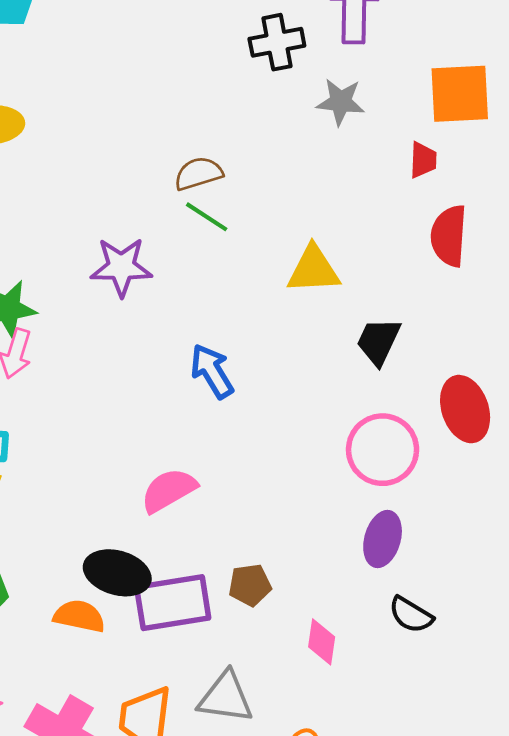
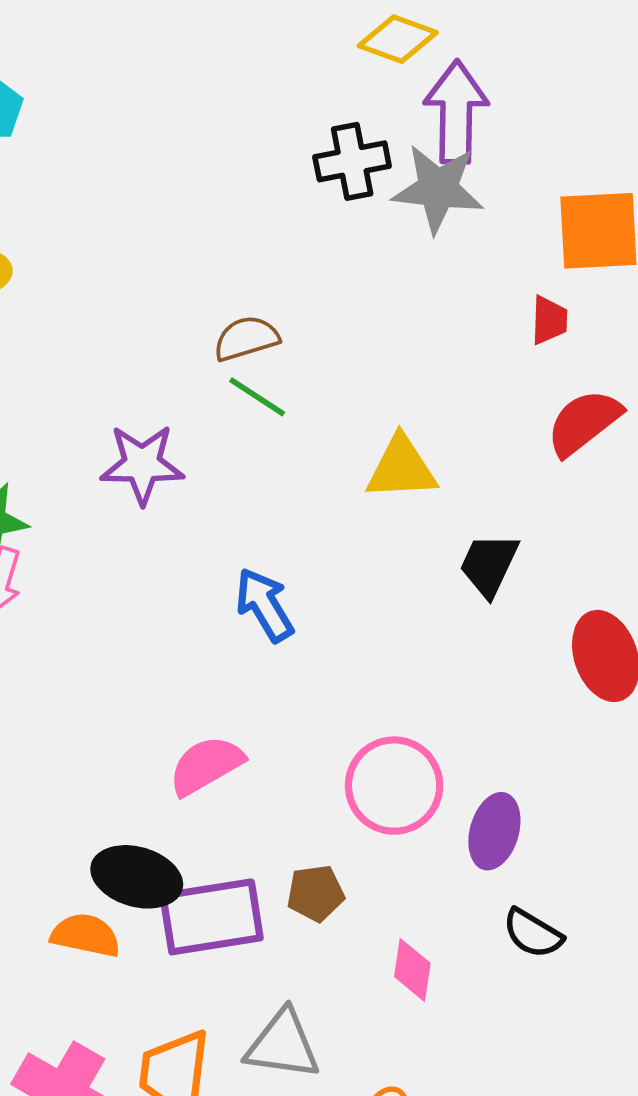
gray star: (341, 102) -> (438, 189), moved, size x1.4
red semicircle: (449, 236) -> (584, 422), turned 48
pink circle: (383, 450) -> (394, 786), moved

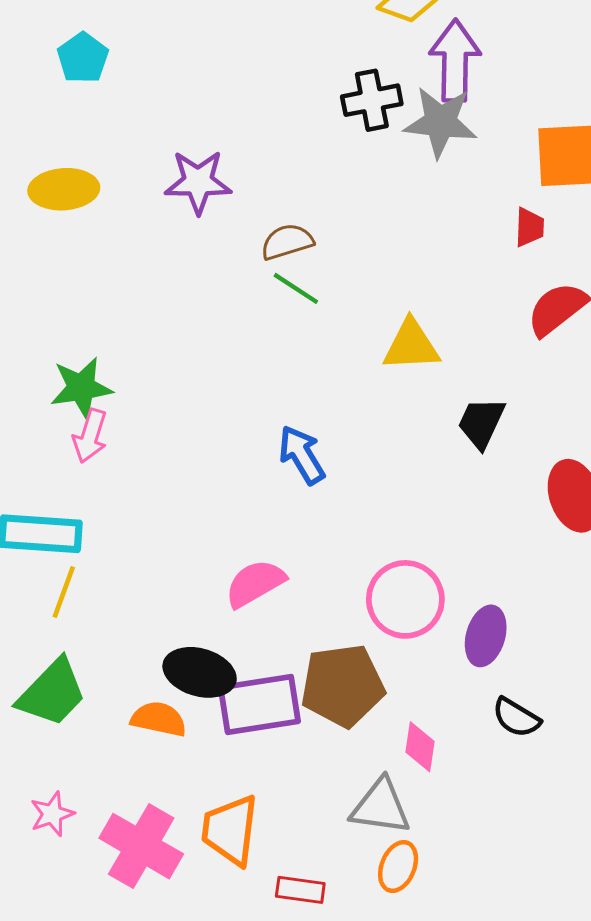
purple star: (142, 464) -> (198, 182), moved
brown pentagon: (316, 893) -> (343, 686), size x1.8
gray triangle: (283, 1045) -> (381, 807), moved

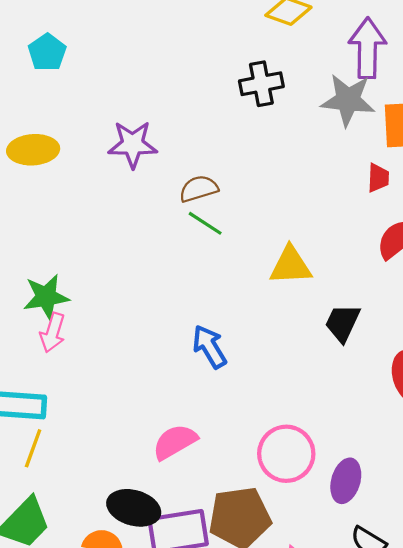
purple arrow: (455, 61) -> (367, 48), moved
gray star: (440, 122) -> (348, 100), moved

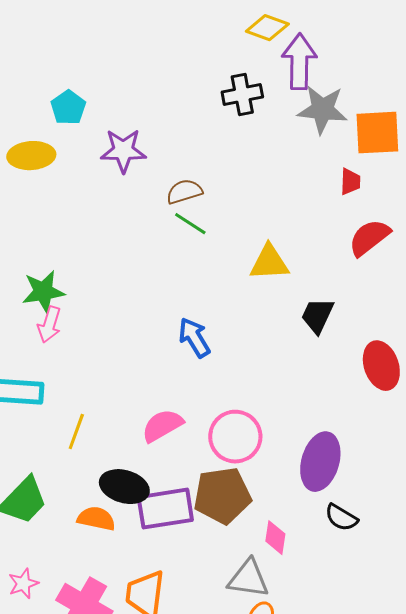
purple arrow: (367, 48) -> (299, 62), moved
cyan pentagon: (47, 52) -> (68, 108), moved
yellow line: (33, 448) -> (76, 432), moved
pink circle: (286, 454) -> (235, 437), moved
purple ellipse: (346, 481) -> (320, 462), size x1.4

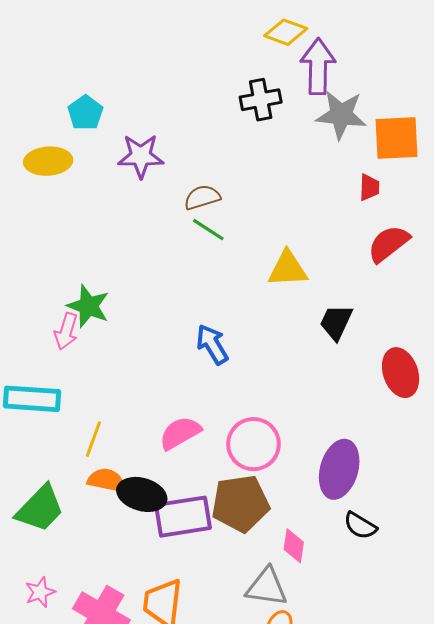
green star: (43, 292) -> (88, 306), moved, turned 30
orange semicircle: (96, 519) -> (107, 480), moved

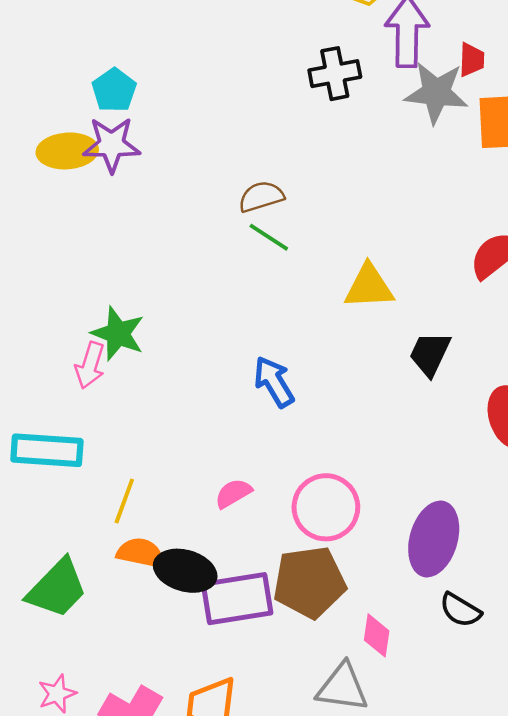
purple star: (141, 156) -> (112, 145), moved
red trapezoid: (369, 187) -> (472, 60), moved
pink semicircle: (180, 433) -> (233, 493), size x0.7

